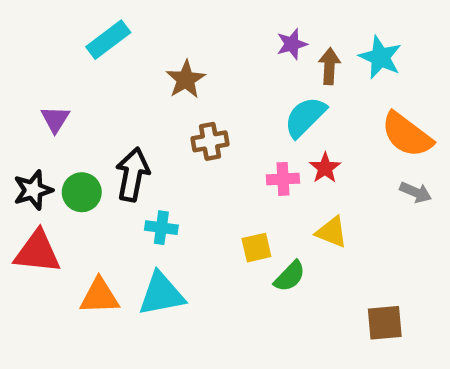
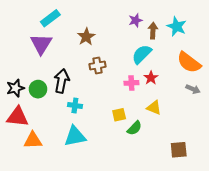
purple triangle: (55, 119) -> (41, 44), moved, size x1.6
orange triangle: (99, 296) -> (33, 140), moved

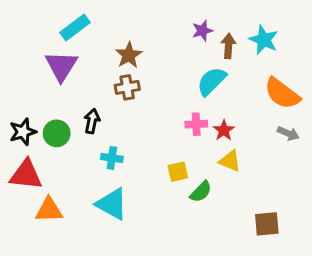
brown cross: (98, 65) -> (127, 87), moved
red star: (151, 78) -> (224, 130), moved
black arrow: (62, 81) -> (92, 121), size x0.7
cyan triangle: (75, 136) -> (112, 204), turned 40

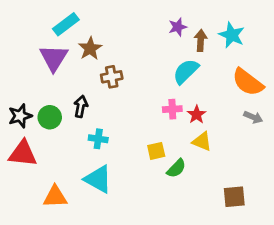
brown star: (129, 55) -> (90, 49), moved
orange triangle: (49, 210) -> (55, 197), moved

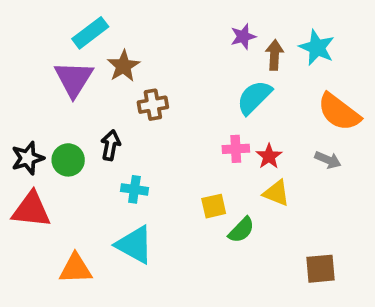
gray arrow: (253, 117) -> (328, 160), moved

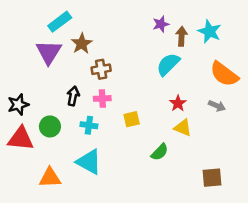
pink cross: (236, 149) -> (102, 98), moved
green circle: (68, 160) -> (50, 126), moved
yellow square: (214, 206) -> (132, 119), moved

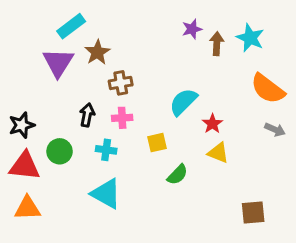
cyan semicircle: (168, 64) -> (183, 102), moved
gray arrow: (217, 106) -> (275, 130), moved
green semicircle: (160, 152) -> (177, 175), moved
orange triangle: (50, 178) -> (27, 208), moved

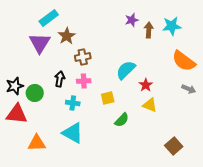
cyan star: (250, 38) -> (172, 26), turned -30
green circle: (60, 151) -> (35, 93), moved
orange triangle: (27, 208) -> (37, 143), moved
brown square: (253, 212) -> (174, 146), turned -36

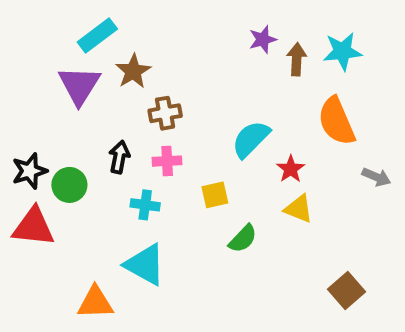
orange semicircle: (184, 61) -> (336, 121), moved, turned 30
orange triangle: (37, 143) -> (95, 303), moved

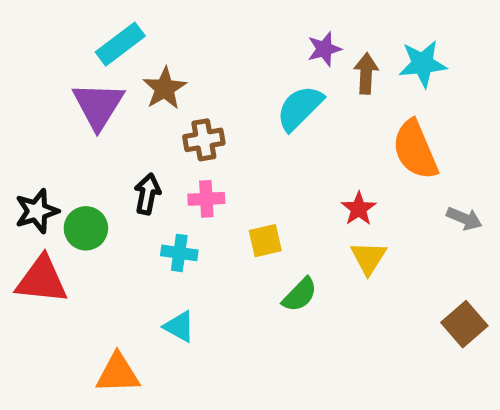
cyan semicircle: (251, 139) -> (300, 108), moved
yellow triangle: (299, 209) -> (368, 258), turned 40
cyan triangle: (145, 265) -> (179, 327), size x0.6
brown square: (346, 291) -> (464, 324), moved

